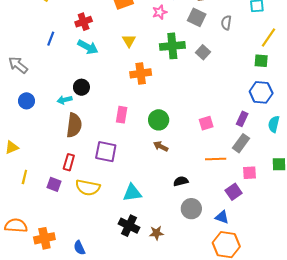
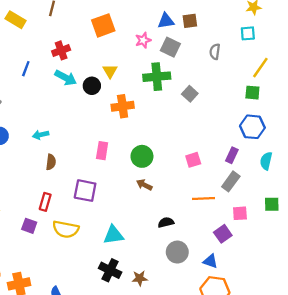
gray square: (197, 17) -> (170, 47), moved
gray square: (203, 52) -> (190, 94), moved
black circle: (81, 87) -> (92, 86), moved
brown semicircle: (74, 125) -> (51, 162), size x0.6

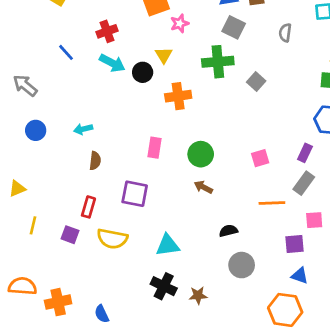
pink star: (143, 40) -> (180, 23), moved
blue line: (26, 69) -> (66, 52), turned -63
purple square: (223, 234) -> (294, 244), turned 30
blue triangle: (210, 261) -> (300, 276), moved

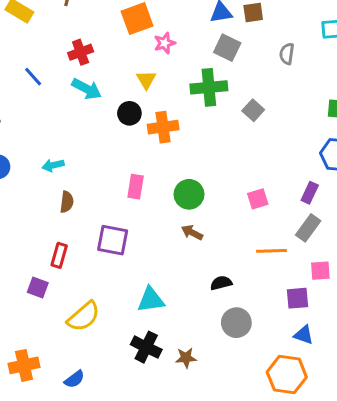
black circle: (143, 72) -> (129, 113), moved
yellow semicircle: (112, 239) -> (84, 317), moved, turned -52
blue semicircle: (102, 314) -> (74, 379), turned -102

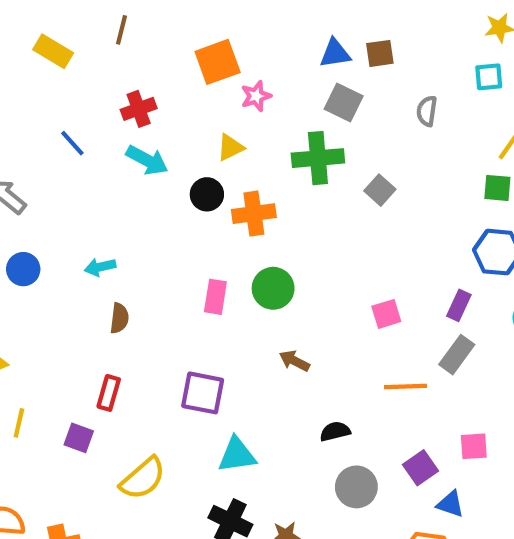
yellow triangle: (146, 80) -> (230, 147), turned 35
green circle: (189, 194) -> (273, 288), moved
purple square: (113, 240) -> (203, 393), moved
pink square: (320, 271) -> (474, 446), moved
purple square: (297, 298) -> (420, 468), moved, turned -30

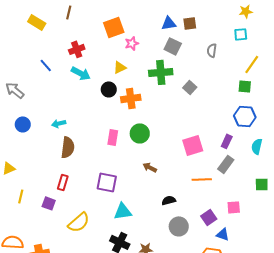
pink square: (386, 314) -> (193, 145), size x1.5
brown semicircle: (119, 318) -> (68, 147), size x1.5

